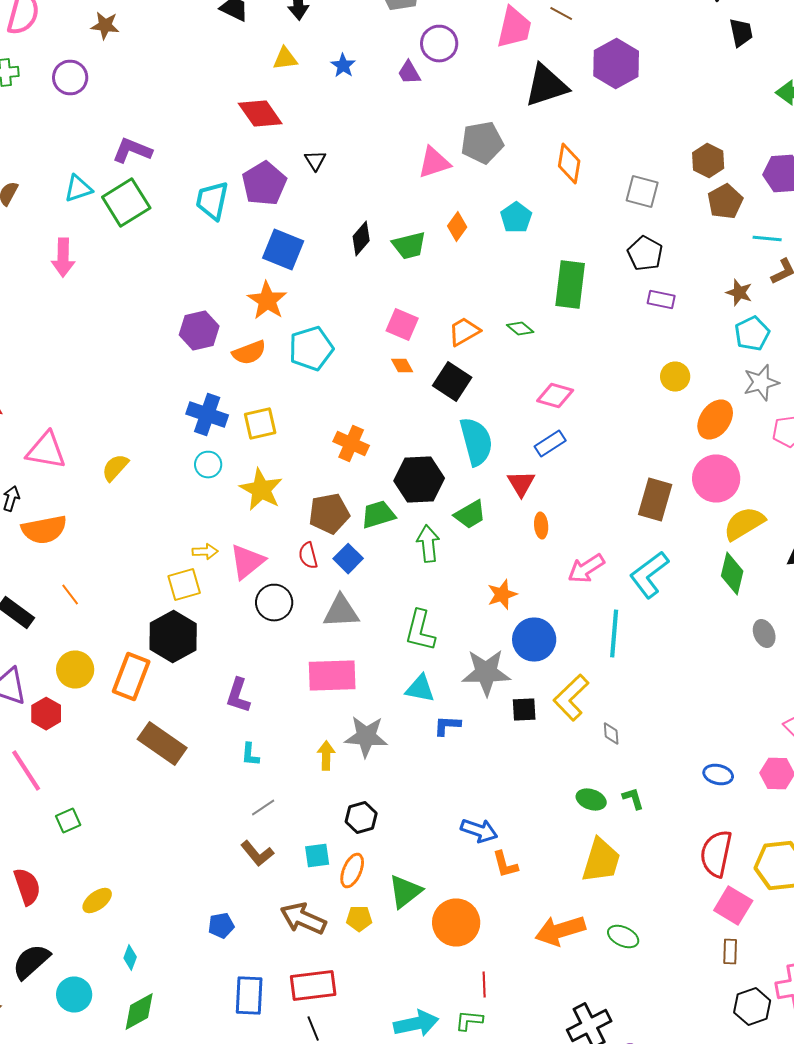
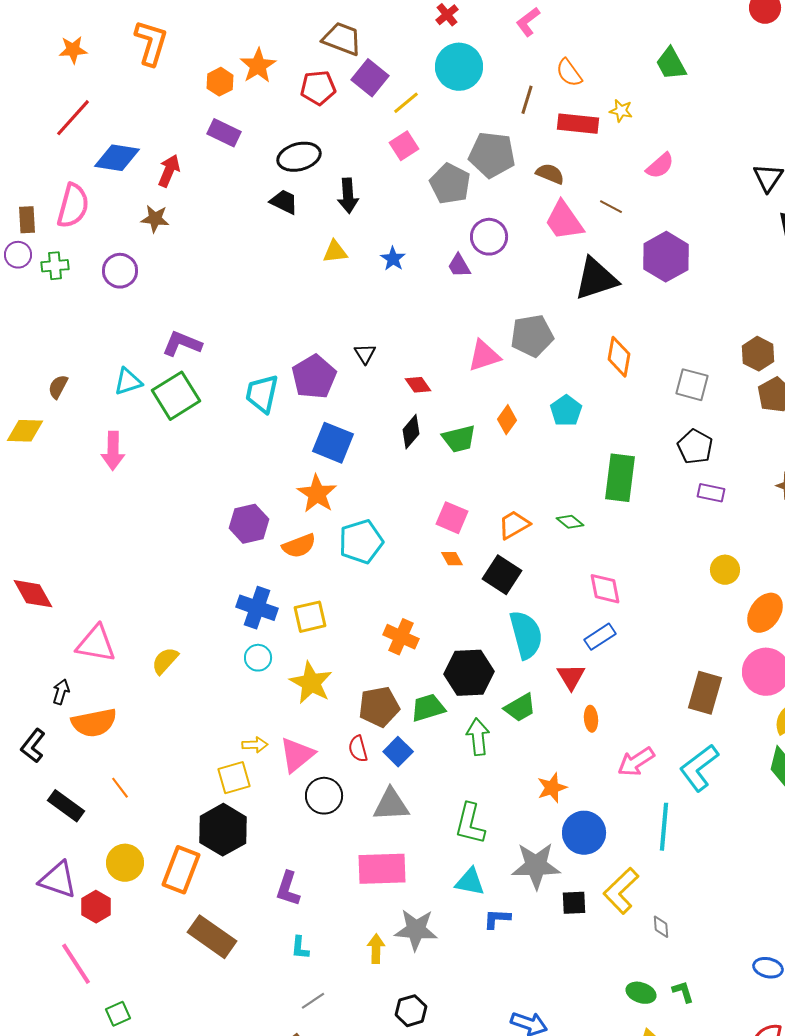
pink trapezoid: (514, 28) -> (564, 221), turned 132
red diamond: (260, 114) -> (418, 385), moved, size x0.6
pink diamond: (555, 396) -> (605, 589), turned 63

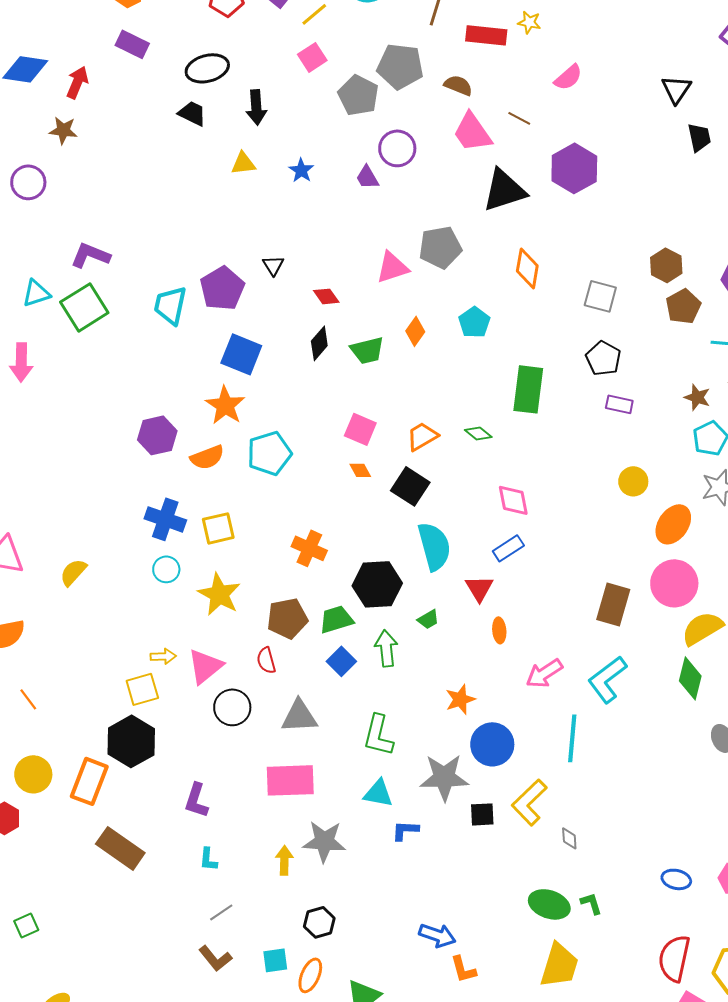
green trapezoid: (520, 708) -> (428, 619), size x0.7
blue square: (398, 752) -> (341, 661), moved
green ellipse: (641, 993) -> (549, 904), size x1.4

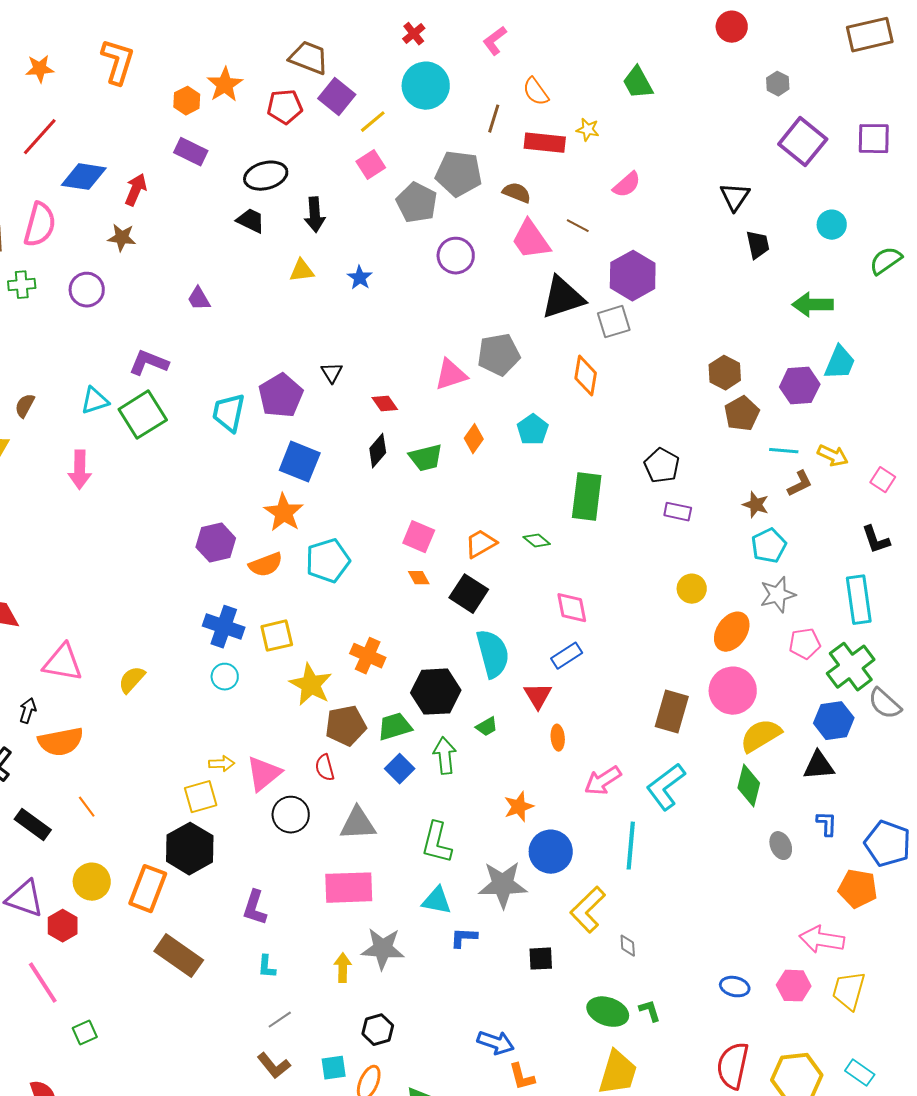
purple trapezoid: (367, 177) -> (199, 299), moved
gray square: (600, 296) -> (614, 322), moved, turned -32
yellow star: (219, 594) -> (311, 685), moved
black square: (482, 814) -> (541, 959), moved

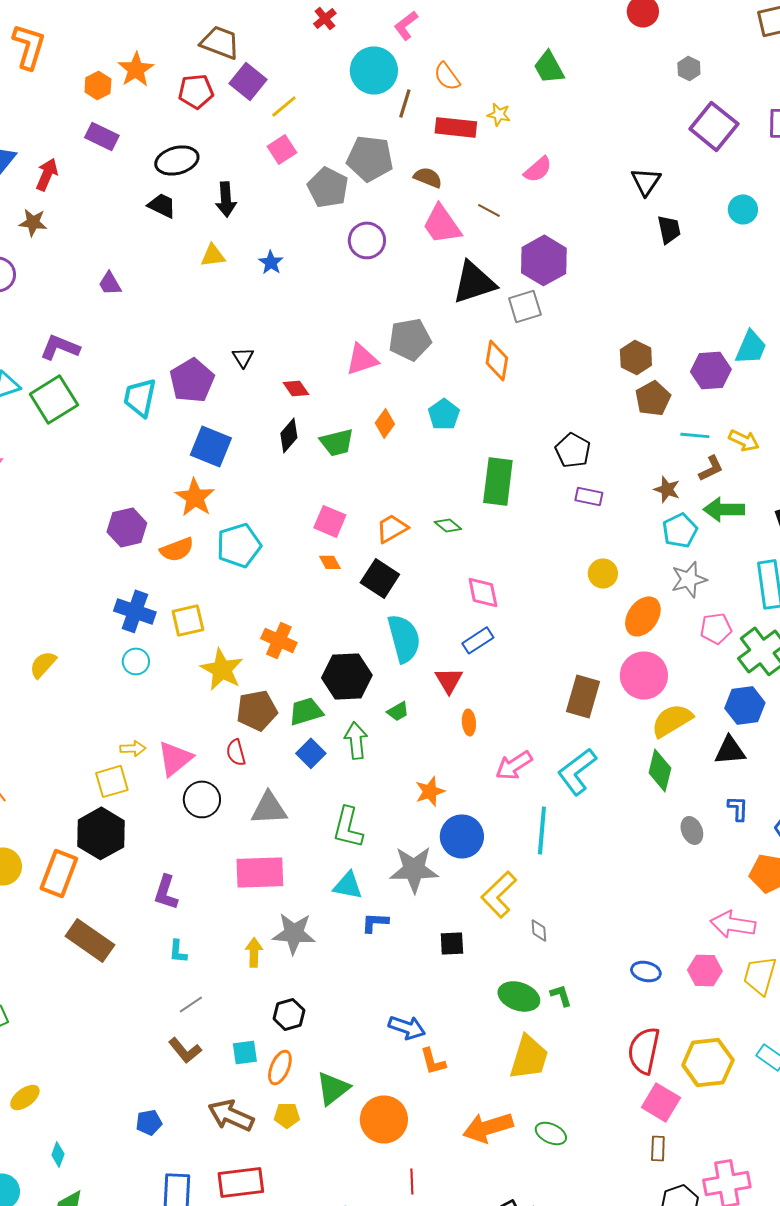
cyan circle: (426, 86) -> (374, 70), moved
green arrow: (813, 305) -> (724, 509), moved

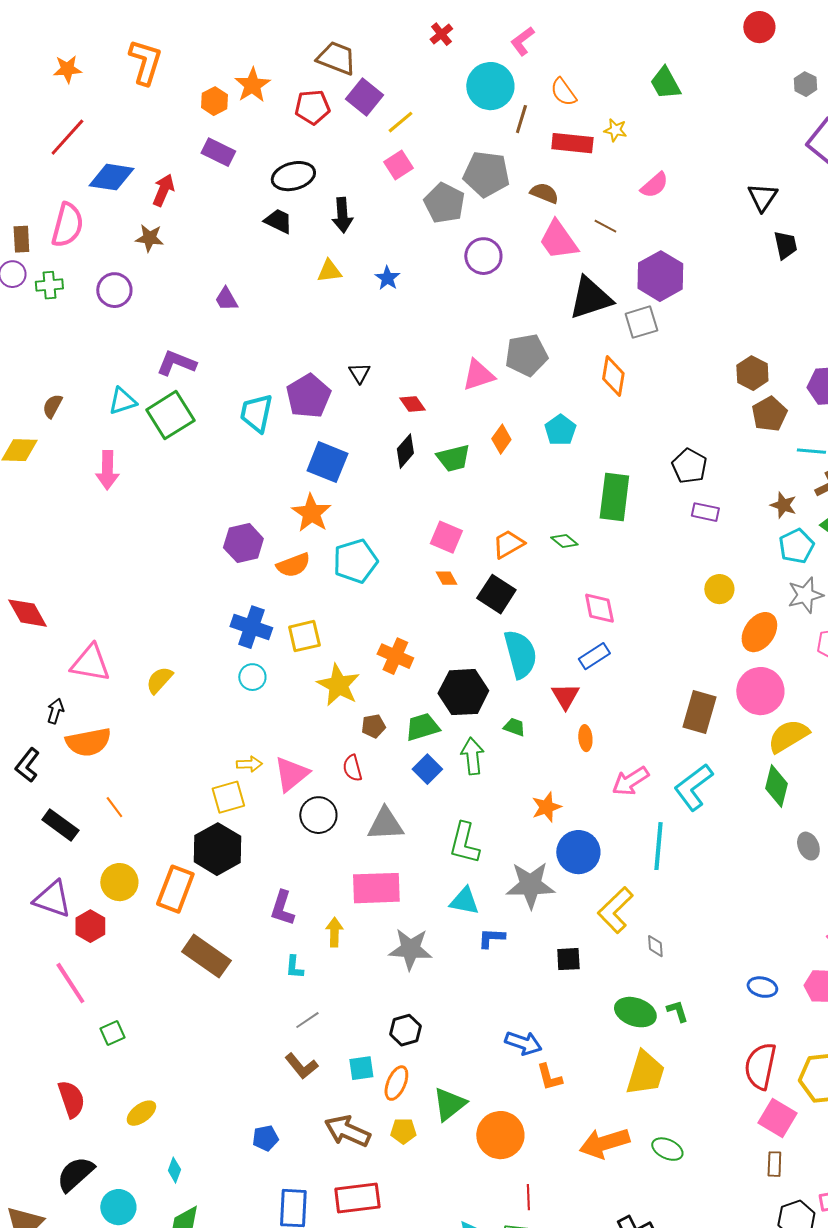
brown pentagon: (257, 710) -> (373, 726), size x0.6
green trapezoid: (398, 711) -> (514, 727), turned -130
yellow arrow: (254, 952) -> (334, 932), moved

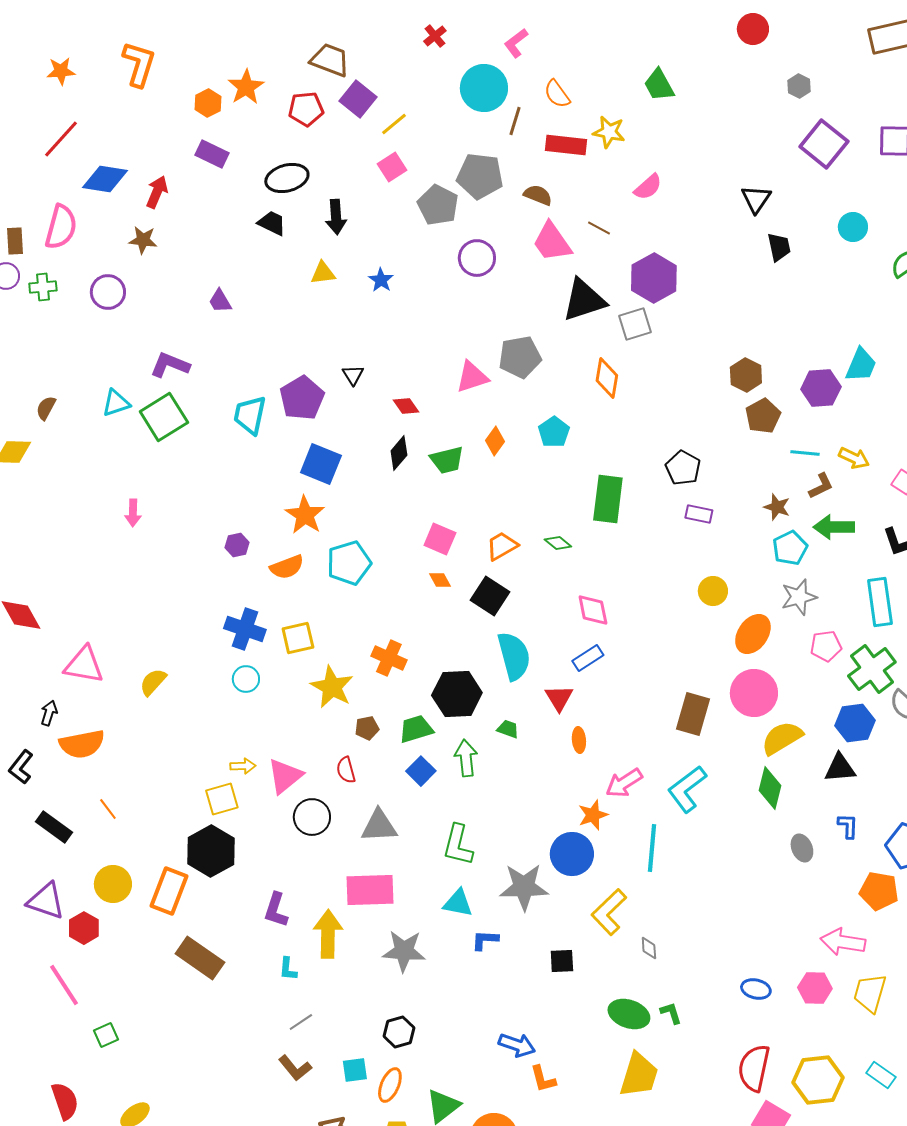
yellow star: (615, 130) -> (609, 132), size x1.4
pink arrow: (107, 470) -> (133, 513), moved, size x0.7
purple hexagon: (243, 543) -> (237, 545), size x0.6
orange star: (546, 807) -> (593, 815), moved
yellow arrow: (334, 932) -> (328, 934), size x1.6

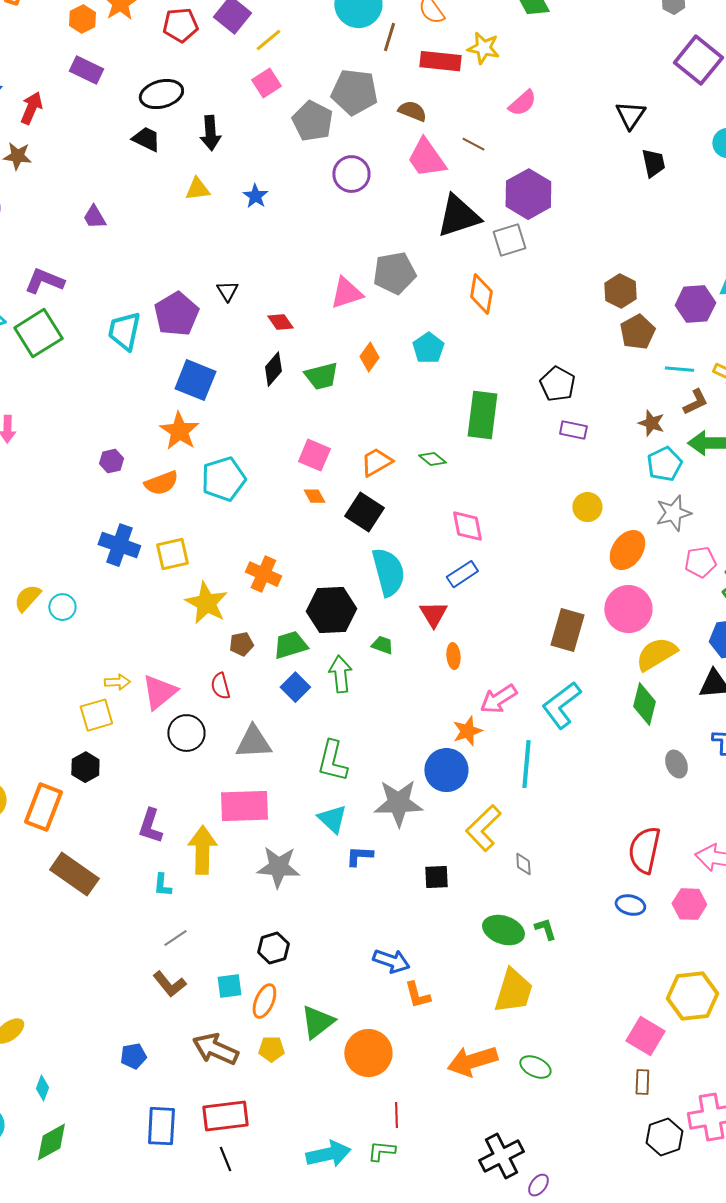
cyan circle: (246, 679) -> (62, 607), moved
black hexagon: (211, 851) -> (85, 767), size x0.6
cyan triangle: (458, 903) -> (332, 819), turned 32
red semicircle: (754, 1068) -> (644, 850), moved

